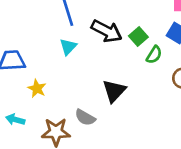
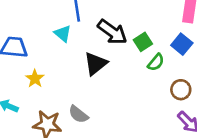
cyan triangle: (68, 47) -> (63, 34), moved, turned -42
black triangle: (114, 91) -> (96, 64), moved

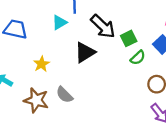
cyan triangle: (63, 34) -> (59, 22), turned 42
yellow star: (35, 79) -> (41, 64), moved

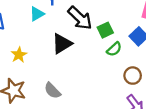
gray semicircle: (64, 95) -> (52, 91), moved

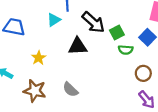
black triangle: (62, 44) -> (78, 46), turned 30
green semicircle: (114, 49) -> (126, 50), turned 48

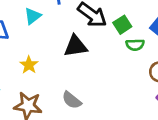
cyan triangle: (54, 20) -> (33, 16), moved

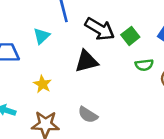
green semicircle: (135, 45) -> (144, 65), moved

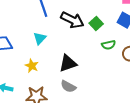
cyan triangle: (42, 36) -> (40, 38), moved
black triangle: (86, 61) -> (68, 63), moved

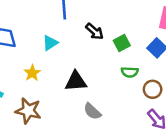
black arrow: (72, 20) -> (95, 31), size x0.7
gray semicircle: (68, 86) -> (92, 111), moved

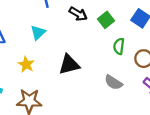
green semicircle: (130, 72) -> (119, 46), turned 105
gray semicircle: (92, 111) -> (113, 82), moved

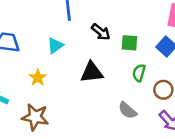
green square: (106, 20) -> (129, 43), turned 35
black triangle: (69, 65) -> (92, 72), moved

